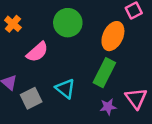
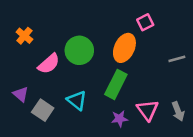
green circle: (68, 23) -> (79, 50), moved
gray square: (31, 98) -> (43, 110), turned -30

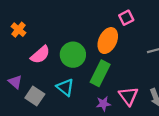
green circle: (79, 50) -> (73, 55), moved

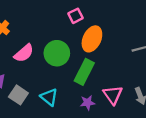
pink square: (126, 18) -> (76, 16), moved
cyan triangle: (65, 87) -> (49, 97), moved

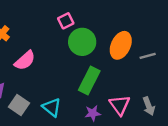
pink square: (76, 16) -> (66, 21), moved
orange ellipse: (92, 39) -> (121, 45), moved
green circle: (57, 53) -> (82, 42), moved

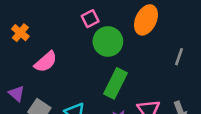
orange ellipse: (121, 45) -> (146, 20), moved
gray line: (148, 56) -> (179, 57), turned -56

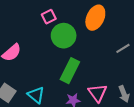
gray line: (179, 57) -> (123, 48), turned 40

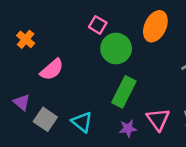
pink square: (49, 17) -> (98, 25), turned -32

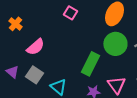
green circle: (116, 49) -> (115, 44), moved
gray square: (45, 119) -> (34, 75), moved

